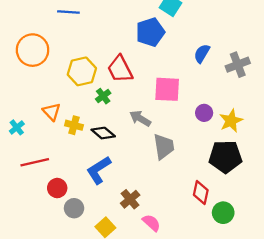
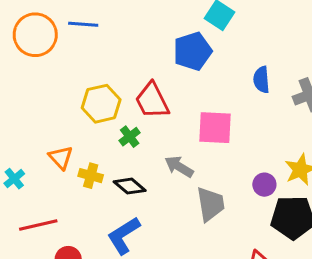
orange circle: (33, 50) -> (35, 35), moved
blue semicircle: (202, 53) -> (261, 80), turned -36
purple circle: (204, 113) -> (264, 185), moved

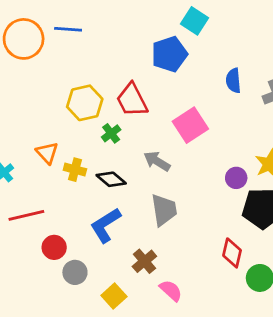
pink square: (215, 128) -> (190, 125), turned -36
gray trapezoid: (211, 204) -> (164, 210), moved

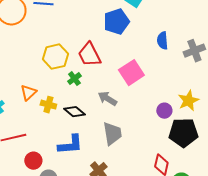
orange triangle: (47, 153) -> (28, 93), turned 30
blue L-shape: (106, 225) -> (70, 145), turned -152

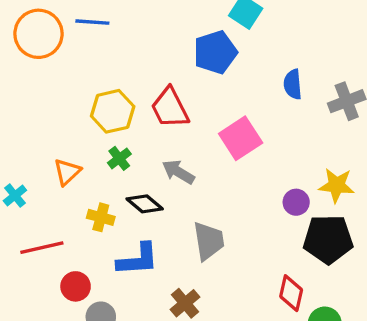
green cross: (74, 79) -> (119, 158), moved
gray arrow: (107, 99) -> (178, 172), moved
yellow star: (188, 101) -> (337, 185), turned 30
yellow cross: (48, 105) -> (101, 217), moved

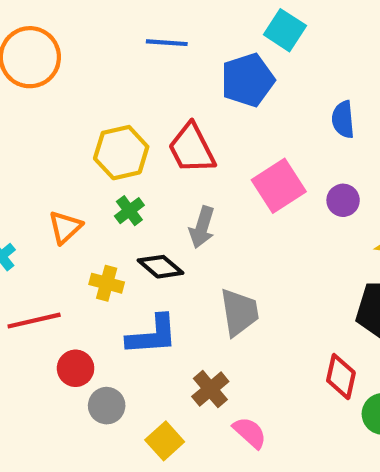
blue line: (92, 22) -> (167, 43), moved
gray arrow: (178, 172) -> (202, 227), turned -104
purple circle: (296, 202) -> (343, 200), moved

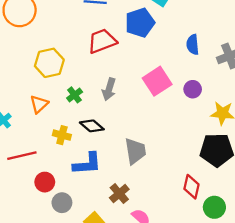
red trapezoid: (192, 148) -> (102, 41), moved, turned 96
yellow hexagon: (121, 153) -> (49, 63), moved
gray arrow: (202, 227) -> (109, 89), moved

